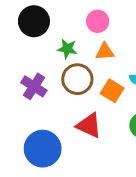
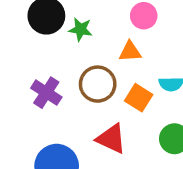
pink circle: (98, 21) -> (144, 16), moved
green star: (67, 49) -> (81, 29), moved

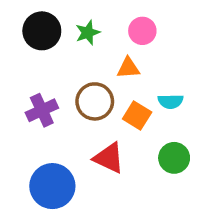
green star: (81, 29) -> (88, 33), moved, turned -30
purple cross: (46, 93) -> (42, 110), turned 32

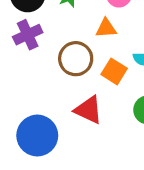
purple cross: (42, 110) -> (28, 35), moved

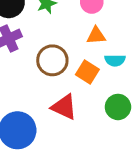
orange triangle: (106, 28) -> (96, 36), moved

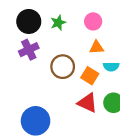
red triangle: (64, 107) -> (87, 103), moved

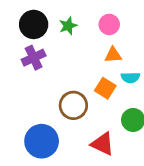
brown circle: (63, 67) -> (73, 105), moved
red triangle: (87, 103) -> (103, 144), moved

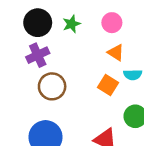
orange triangle: (113, 55) -> (116, 53), turned 36
brown circle: (73, 105) -> (52, 86), moved

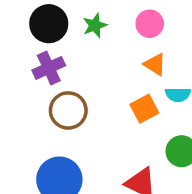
orange square: (108, 85) -> (144, 109), turned 30

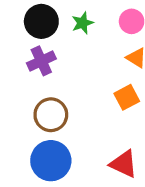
brown circle: (68, 110) -> (51, 115), moved

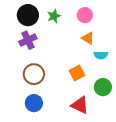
orange square: (127, 97) -> (77, 73), moved
blue circle: (51, 161) -> (34, 103), size x0.7

